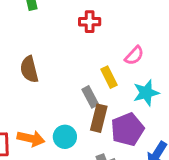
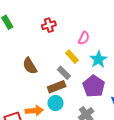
brown semicircle: (29, 69) -> (30, 66), moved
brown rectangle: (99, 118) -> (57, 87), moved, turned 72

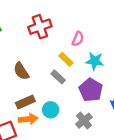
red cross: (49, 25) -> (40, 27), size x1.5
cyan star: (99, 59) -> (95, 61), turned -30
brown rectangle: (57, 87) -> (25, 102), moved

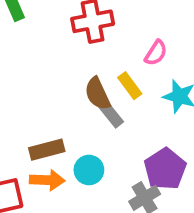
brown semicircle: (21, 71) -> (97, 94), moved
purple pentagon: (91, 90) -> (165, 169), moved

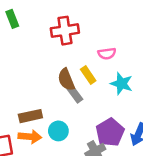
pink semicircle: (156, 53) -> (107, 54), turned 48

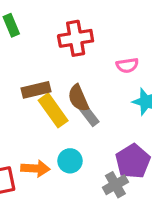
yellow rectangle: (88, 75) -> (53, 110), moved, size x1.5
brown rectangle: (30, 116) -> (36, 90), moved

